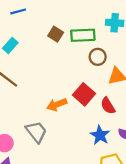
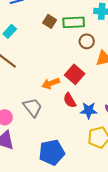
red semicircle: (108, 106) -> (70, 100), moved
blue star: (100, 135) -> (89, 110), turned -30

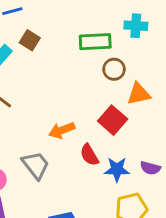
brown square: (50, 21) -> (30, 40), moved
red square: (75, 74) -> (113, 120), moved

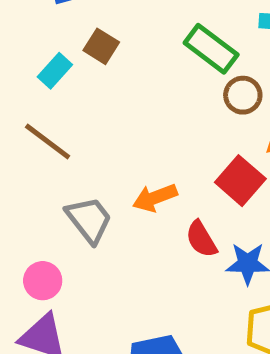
green rectangle: (95, 42) -> (211, 49), turned 40
gray trapezoid: (36, 165) -> (89, 220), moved

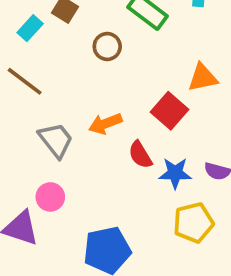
brown circle: (243, 95) -> (107, 46), moved
pink circle: (43, 281) -> (50, 197), moved

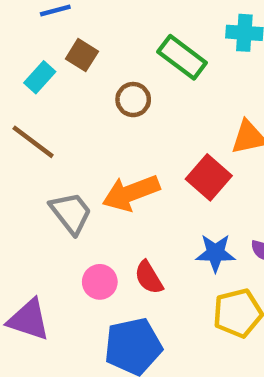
orange arrow: (105, 124) -> (131, 193), size x1.4
red semicircle: (140, 155) -> (149, 277), moved
pink circle: (50, 197) -> (100, 282), moved

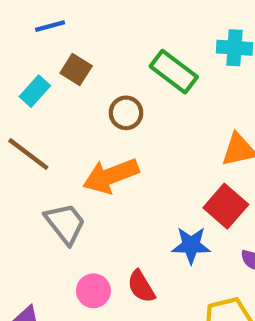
red square: (209, 177) -> (226, 206), moved
orange arrow: (131, 193) -> (111, 176), moved
blue star: (215, 253) -> (191, 245), moved

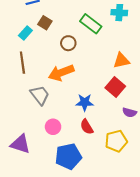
brown line: (28, 154) -> (22, 63), turned 45
blue star: (191, 245) -> (85, 102), moved
red semicircle: (141, 286) -> (87, 127), moved

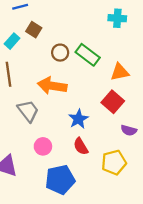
green rectangle: (91, 24) -> (88, 55), moved
orange arrow: (61, 73) -> (52, 86), turned 30
blue star: (85, 102) -> (78, 119), turned -30

